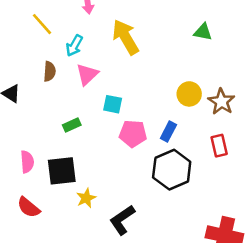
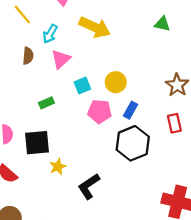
yellow arrow: (126, 37) -> (95, 27), turned 144
yellow circle: (189, 94) -> (116, 82), moved
cyan square: (113, 104) -> (82, 85), turned -35

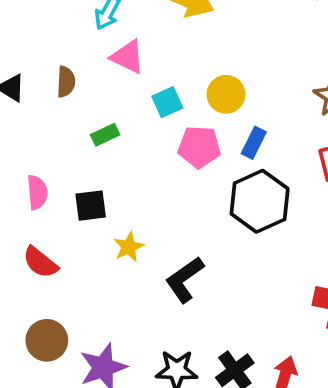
brown semicircle: (28, 56) -> (66, 82), moved
pink triangle: (61, 59) -> (128, 57), turned -50
black square: (37, 143) -> (91, 206), size x0.7

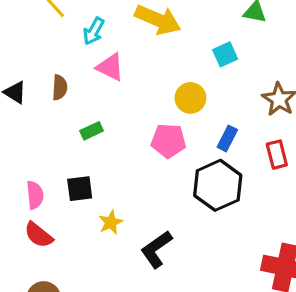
cyan square: (167, 102) -> (225, 54), moved
blue rectangle: (254, 143) -> (227, 138), moved
pink semicircle: (37, 192) -> (35, 195), moved

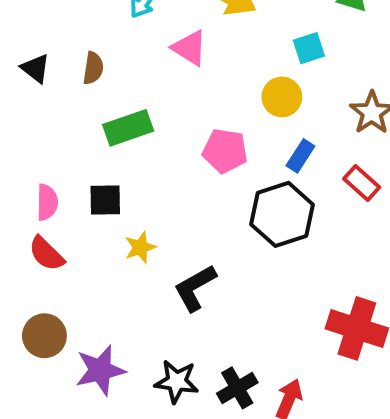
pink triangle: (110, 67) -> (189, 48), moved
yellow circle: (190, 98) -> (282, 97), moved
green rectangle: (92, 131) -> (128, 128), size x1.6
red rectangle: (277, 155) -> (362, 183), turned -40

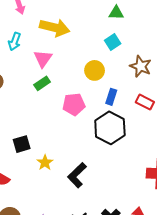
pink triangle: (189, 48) -> (43, 59), turned 48
cyan square: (309, 48) -> (113, 42), moved
green rectangle: (128, 128) -> (42, 83), moved, size x0.7

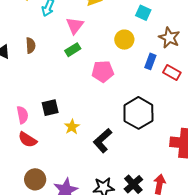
cyan square: (113, 42) -> (143, 13), turned -35
blue rectangle: (111, 97) -> (150, 61), moved
black hexagon: (110, 128) -> (138, 113), moved

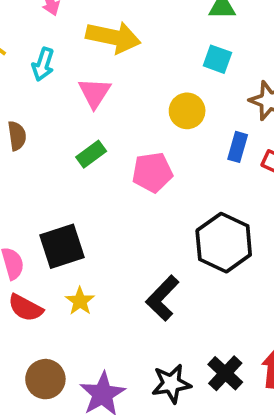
green rectangle: (73, 50) -> (91, 154), moved
black square: (50, 108) -> (62, 246), size x1.4
yellow star: (72, 127) -> (80, 301), moved

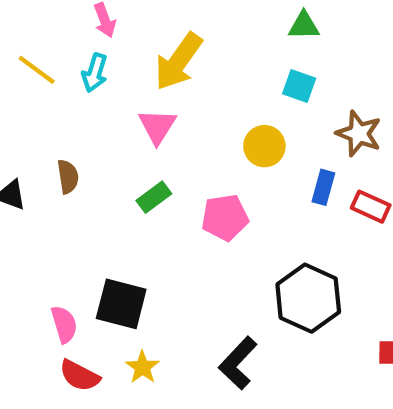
yellow arrow: (113, 37) -> (178, 62), turned 114
cyan arrow: (43, 64) -> (95, 73), moved
black square: (62, 246) -> (121, 304), turned 33

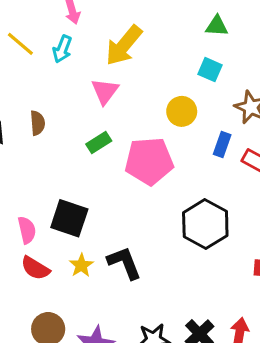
pink pentagon: (225, 218) -> (149, 161), size x1.4
black L-shape: (238, 363) -> (124, 263), moved, turned 111

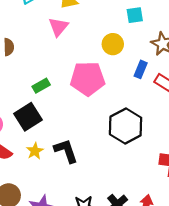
cyan square: (210, 70) -> (135, 15), turned -35
green rectangle: (99, 143) -> (41, 86), moved
black square: (69, 218) -> (28, 117), turned 36

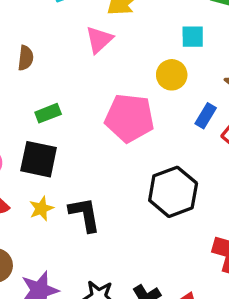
cyan square: (135, 15) -> (193, 37), moved
green rectangle: (41, 86) -> (48, 113), moved
black square: (28, 117) -> (39, 159), turned 36

